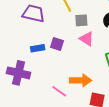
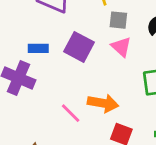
purple square: (57, 44) -> (79, 47), size x1.5
blue rectangle: (38, 48) -> (38, 48), moved

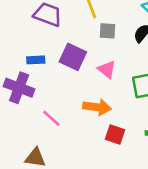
pink triangle: (121, 47) -> (107, 69), moved
pink line: (71, 113) -> (51, 118), moved

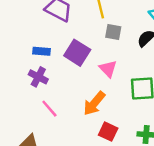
purple cross: (19, 88) -> (38, 77), moved, size x0.7
orange arrow: (97, 107) -> (94, 103), turned 115

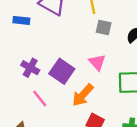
blue rectangle: (42, 51) -> (21, 20), moved
purple square: (77, 53) -> (62, 71), moved

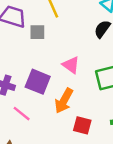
gray square: (104, 27) -> (37, 32), moved

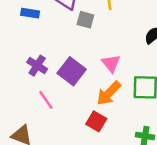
orange arrow: (64, 101) -> (109, 93), moved
red square: (82, 125) -> (96, 121), moved

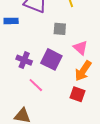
gray square: (85, 20) -> (60, 29), moved

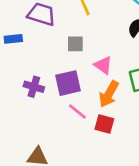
purple square: (51, 59) -> (68, 83), turned -35
pink line: (36, 85) -> (77, 112), moved

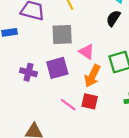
gray square: (75, 44) -> (62, 34), size x1.5
pink line: (77, 112) -> (68, 105), moved

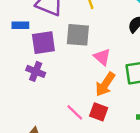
purple square: (57, 68) -> (43, 43), moved

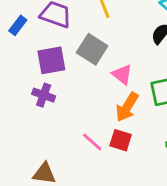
blue rectangle: (20, 25) -> (18, 25), moved, turned -49
gray square: (78, 35) -> (92, 49), turned 30

